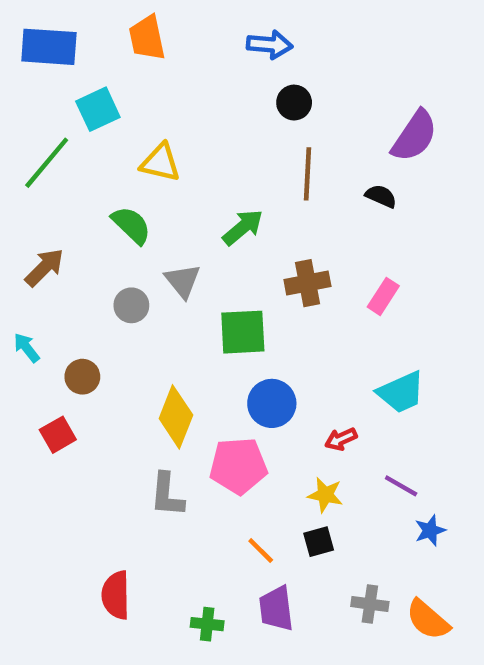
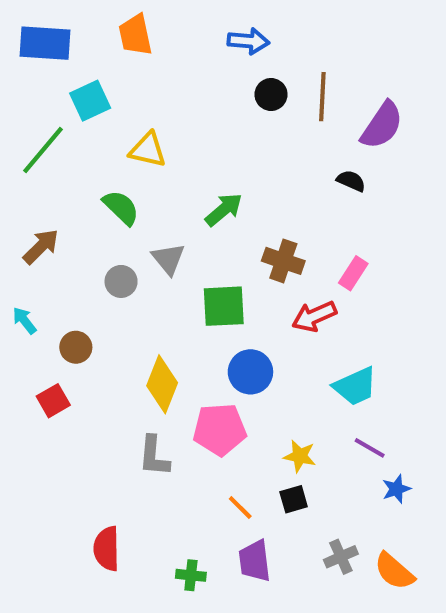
brown line: (307, 174) -> (322, 97), moved
brown cross: (307, 283) -> (283, 261), turned 30
cyan trapezoid: (401, 392) -> (355, 386), moved
red arrow: (341, 439) -> (314, 316), moved, size x1.5
gray cross: (370, 604) -> (341, 557), turned -32

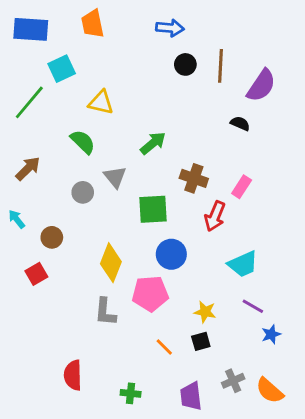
red arrow: (314, 316) -> (215, 216), turned -44
purple trapezoid: (255, 561) -> (191, 396), moved

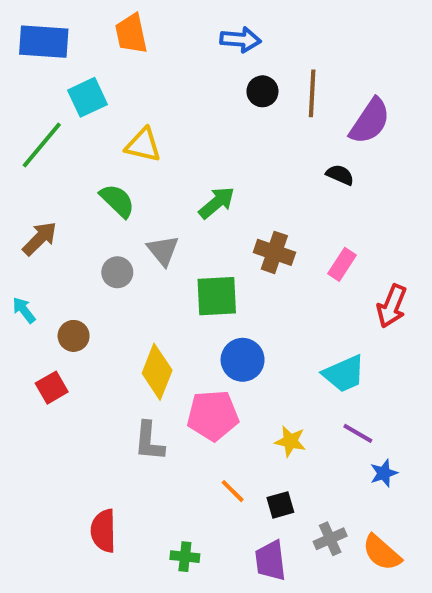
red arrow: (215, 216) -> (392, 306), moved
black square: (201, 341) -> (280, 505), moved

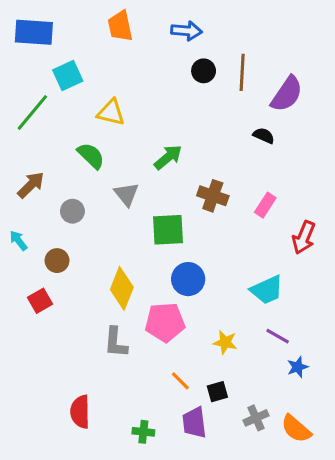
orange trapezoid: (131, 34) -> (120, 26), moved
gray circle: (117, 272) -> (72, 211), moved
purple trapezoid: (270, 561) -> (194, 423), moved

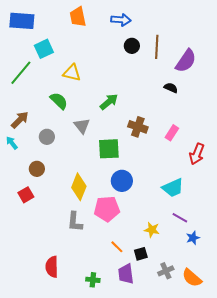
cyan arrow: (18, 241) -> (12, 143), moved
yellow star: (225, 342) -> (152, 230), moved

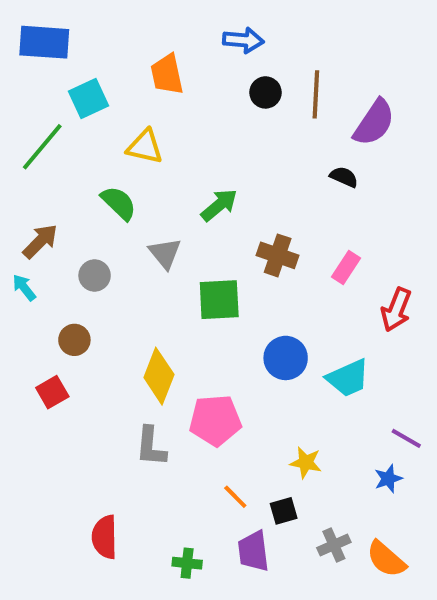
orange trapezoid: (78, 17) -> (167, 74), moved
blue circle: (122, 181) -> (286, 358), moved
purple line: (180, 218) -> (406, 438), moved

